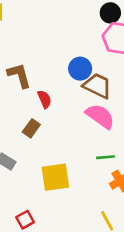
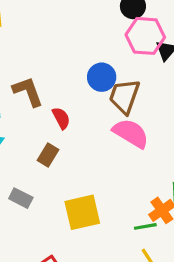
brown trapezoid: (97, 86) -> (124, 96), turned -92
green line: (106, 157) -> (145, 226), moved

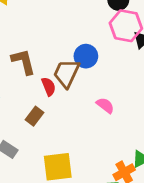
brown trapezoid: (124, 96) -> (67, 73), moved
pink semicircle: (131, 133) -> (105, 105), size x0.6

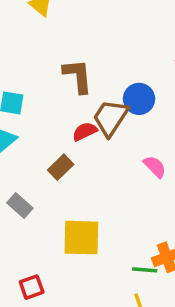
brown L-shape: (23, 62) -> (78, 76), moved
red semicircle: (49, 87) -> (85, 131), turned -102

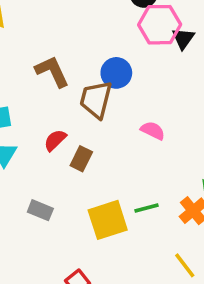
red semicircle: (85, 131) -> (55, 140), moved
brown rectangle: (61, 167) -> (81, 159), moved
green line: (145, 270) -> (146, 208), moved

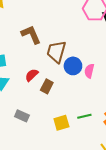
blue circle: (116, 73) -> (73, 66), moved
pink semicircle: (153, 131) -> (89, 71), turned -104
yellow square: (108, 220) -> (61, 123), size x0.7

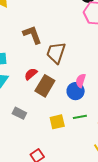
blue circle: (73, 66) -> (76, 91), moved
pink semicircle: (89, 71) -> (81, 81), moved
brown rectangle: (47, 86) -> (45, 86), size x1.5

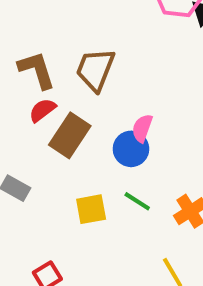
brown L-shape: (32, 35) -> (37, 70), moved
green line: (80, 117) -> (137, 201), turned 40

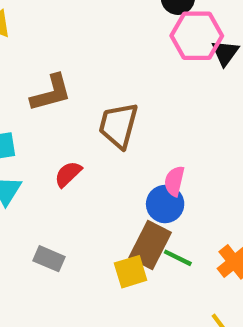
brown L-shape: (37, 70) -> (51, 93), moved, turned 99
brown rectangle: (70, 135) -> (150, 245), moved

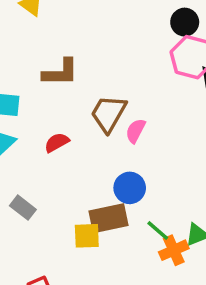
pink semicircle: (174, 181) -> (136, 131), moved
brown rectangle: (150, 245) -> (108, 218), turned 36
green line: (178, 258) -> (158, 231), moved

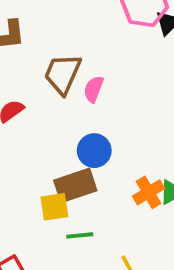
green line: (158, 231) -> (80, 235), moved, turned -40
orange cross: (174, 250) -> (149, 192), moved

